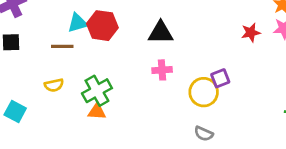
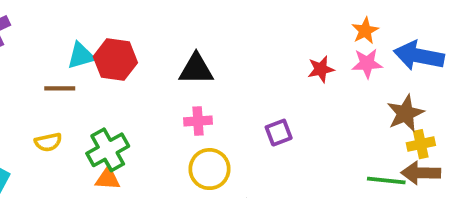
yellow circle: (204, 92) -> (210, 169), moved

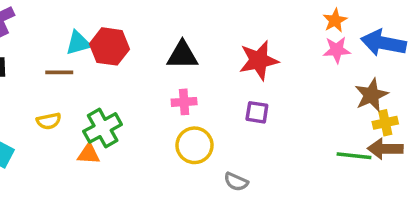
red star: (321, 69) -> (259, 60), moved, size x1.6
purple square: (279, 133) -> (257, 112), turned 30
orange triangle: (108, 179) -> (89, 154), moved

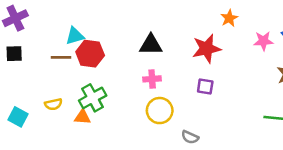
orange star: (335, 20) -> (229, 18), moved
red hexagon: (109, 46) -> (90, 54), moved
yellow semicircle: (49, 121) -> (53, 104), moved

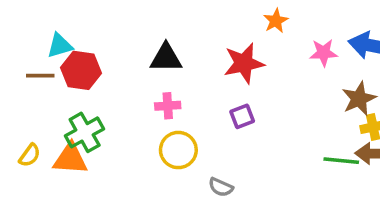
purple square: (205, 87) -> (242, 116), turned -30
yellow semicircle: (53, 104) -> (30, 155), moved, turned -42
orange triangle: (82, 117) -> (70, 159), size x1.5

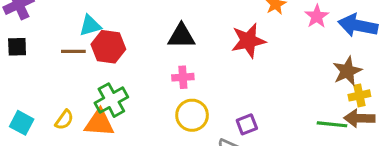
pink star: (324, 53) -> (317, 16), moved, turned -30
purple square: (242, 116) -> (247, 124), moved

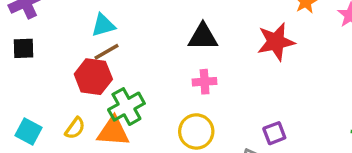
red hexagon: (108, 47) -> (93, 77), moved
brown line: (73, 51) -> (107, 52), moved, turned -30
yellow circle: (192, 115) -> (196, 131), moved

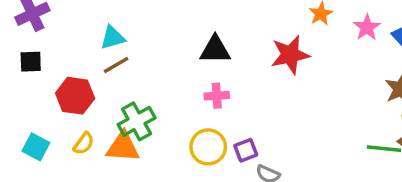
red hexagon: (93, 77) -> (75, 96), moved
purple square: (274, 133) -> (246, 150), moved

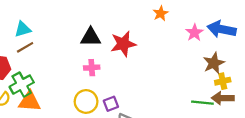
pink star: (367, 27) -> (194, 33), moved
red star: (290, 55) -> (123, 44), moved
green cross: (137, 121) -> (22, 85), moved

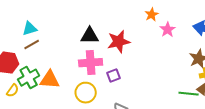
pink star: (194, 33) -> (168, 30), moved
pink cross: (92, 68) -> (91, 63), size x1.6
orange triangle: (30, 101) -> (50, 80), moved
purple square: (111, 104) -> (114, 76), moved

